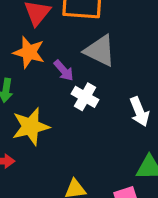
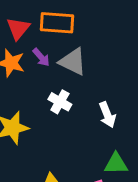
purple arrow: (64, 70) -> (41, 57), moved

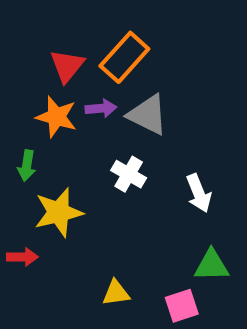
orange rectangle: (57, 23) -> (124, 57), turned -52
purple arrow: (41, 57) -> (101, 108), turned -54

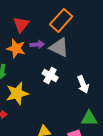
orange rectangle: (124, 57) -> (61, 20), moved

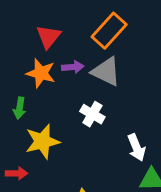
white arrow: (83, 84) -> (136, 148), moved

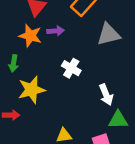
gray triangle: (106, 72) -> (109, 34), moved, turned -40

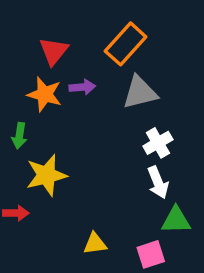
gray triangle: (109, 34) -> (140, 92), moved
white cross: (71, 68) -> (158, 143), moved, turned 30

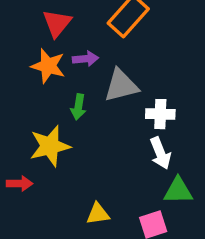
gray triangle: (140, 92) -> (121, 86), moved
green arrow: (19, 136) -> (78, 107), moved
white cross: (158, 143) -> (160, 114), turned 32

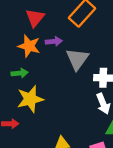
gray triangle: (121, 86) -> (77, 59), turned -40
green arrow: (78, 107) -> (20, 73), moved, turned -105

